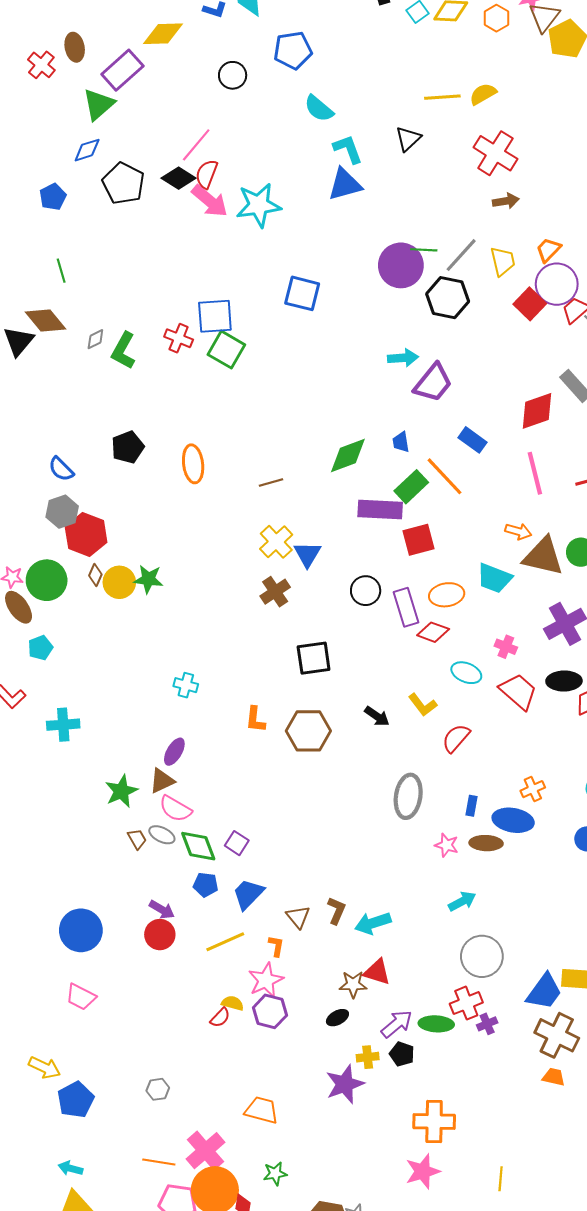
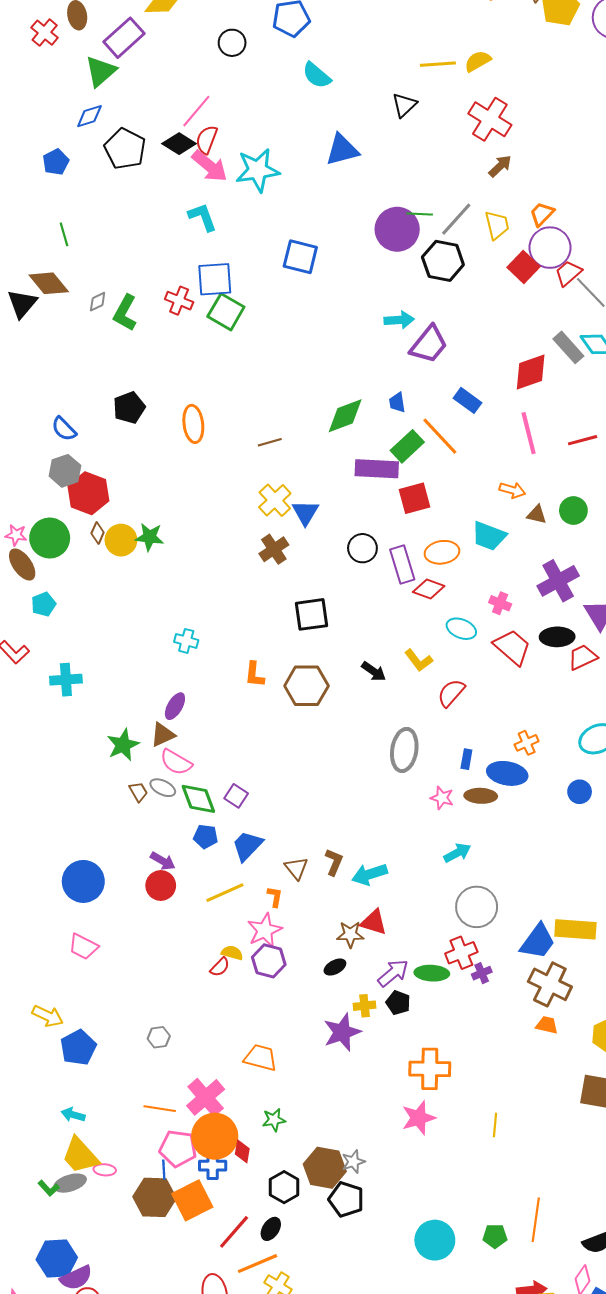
cyan L-shape: (348, 149) -> (203, 217), moved
brown arrow: (506, 201) -> (500, 166), turned -35
brown triangle: (543, 556) -> (537, 515), size x0.5

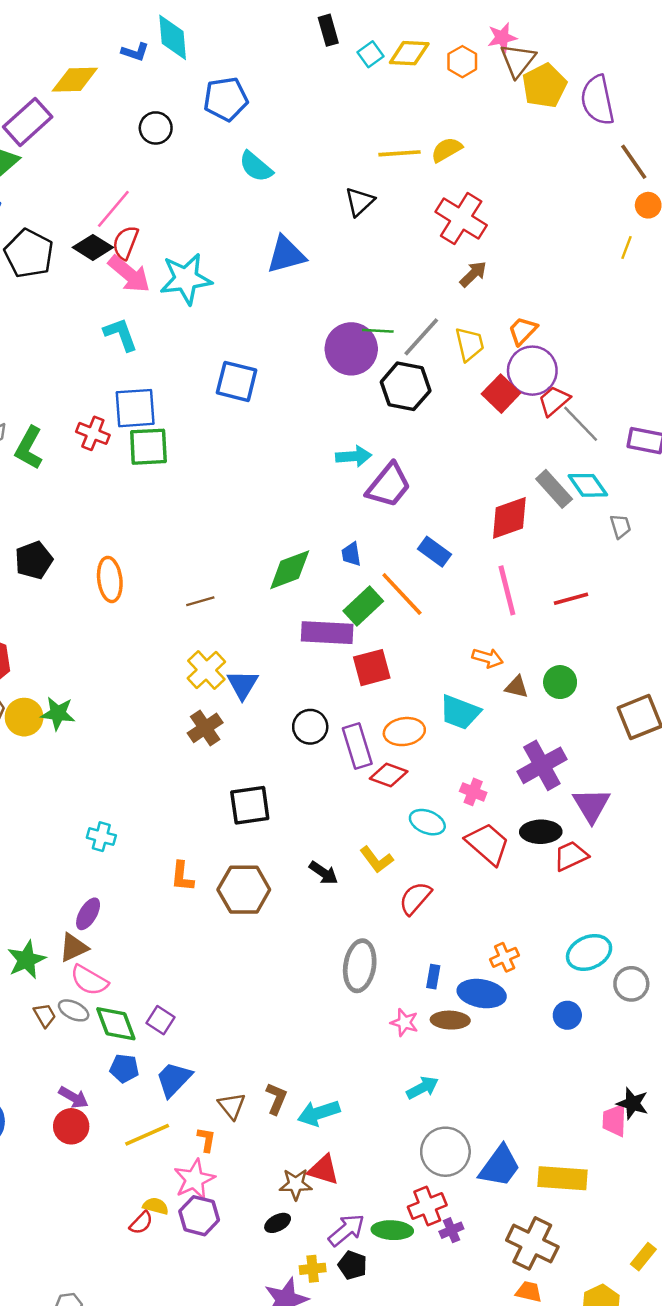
green square: (226, 312) -> (148, 447), turned -33
blue trapezoid: (538, 942) -> (500, 1166), moved

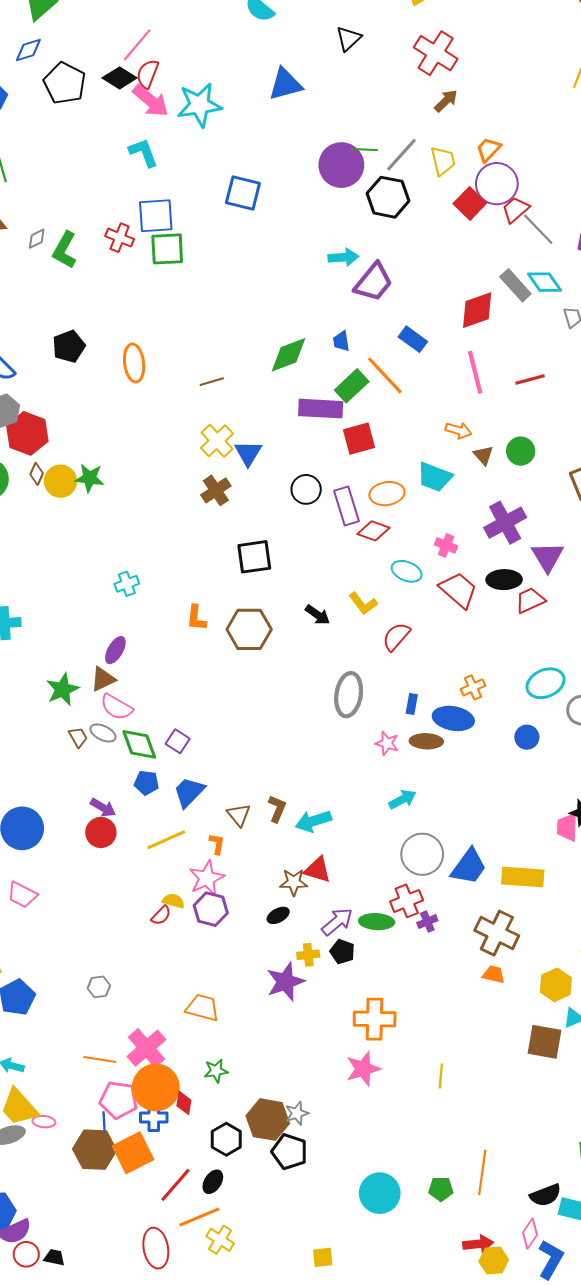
brown triangle: (517, 687) -> (483, 455), turned 35
cyan cross: (101, 837) -> (127, 584), turned -35

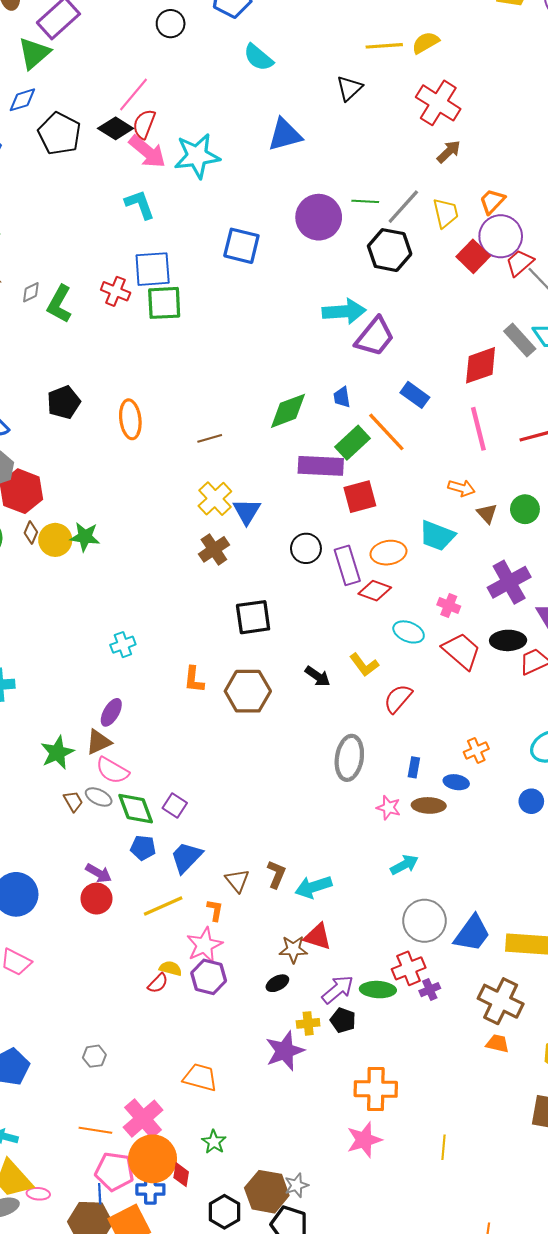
purple circle: (341, 165) -> (319, 217), moved
cyan arrow: (343, 257) -> (344, 311), size x1.4
blue ellipse: (453, 718) -> (456, 782), size x0.6
green star: (216, 1071) -> (214, 1142), turned -30

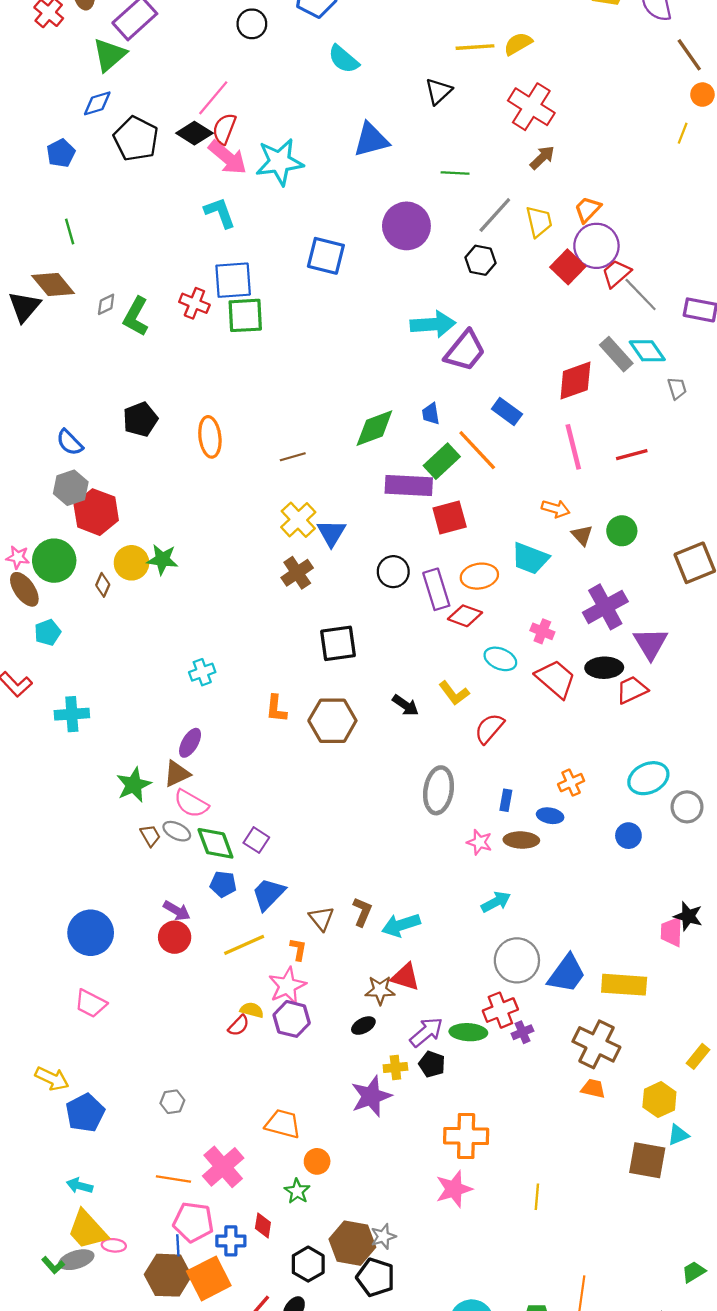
green line: (365, 201) -> (455, 173), moved
black hexagon: (390, 250) -> (480, 260), size x0.7
brown diamond: (31, 532) -> (103, 585), moved
orange circle: (153, 1159) -> (317, 1161), moved, size x0.5

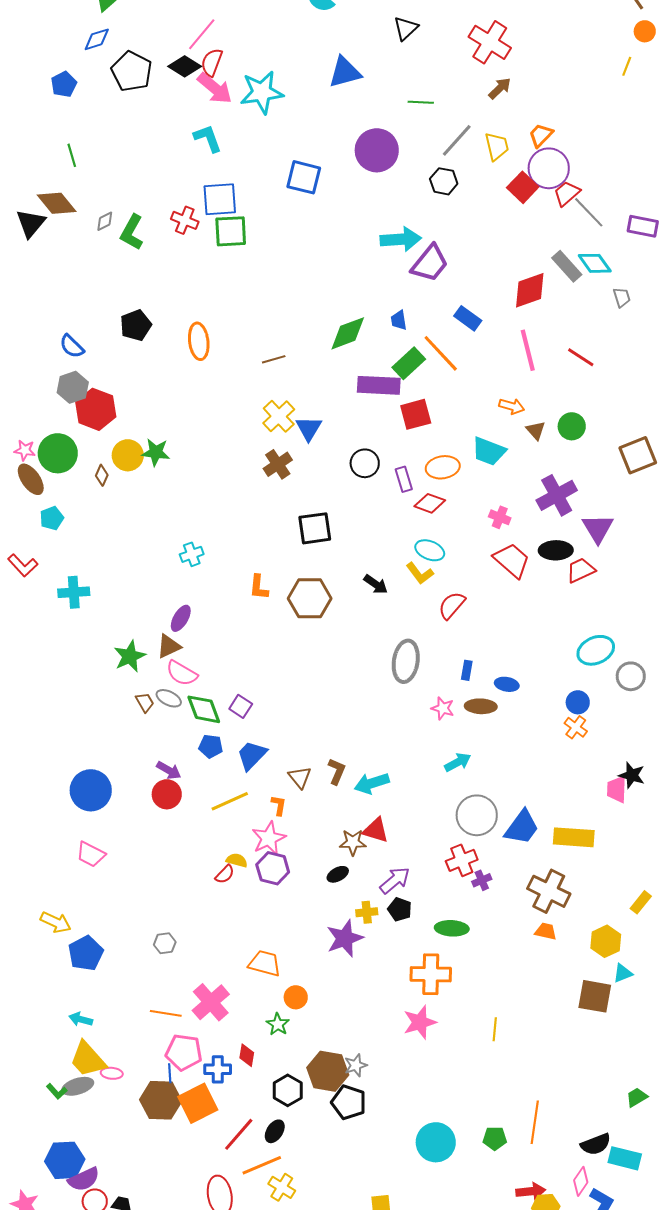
red line: (632, 455) -> (581, 357), turned 48
purple rectangle: (436, 589) -> (404, 479), size x0.7
cyan ellipse: (500, 659) -> (430, 550), moved
orange cross: (571, 783) -> (576, 727), moved, turned -30
green ellipse: (468, 1032) -> (452, 928), moved

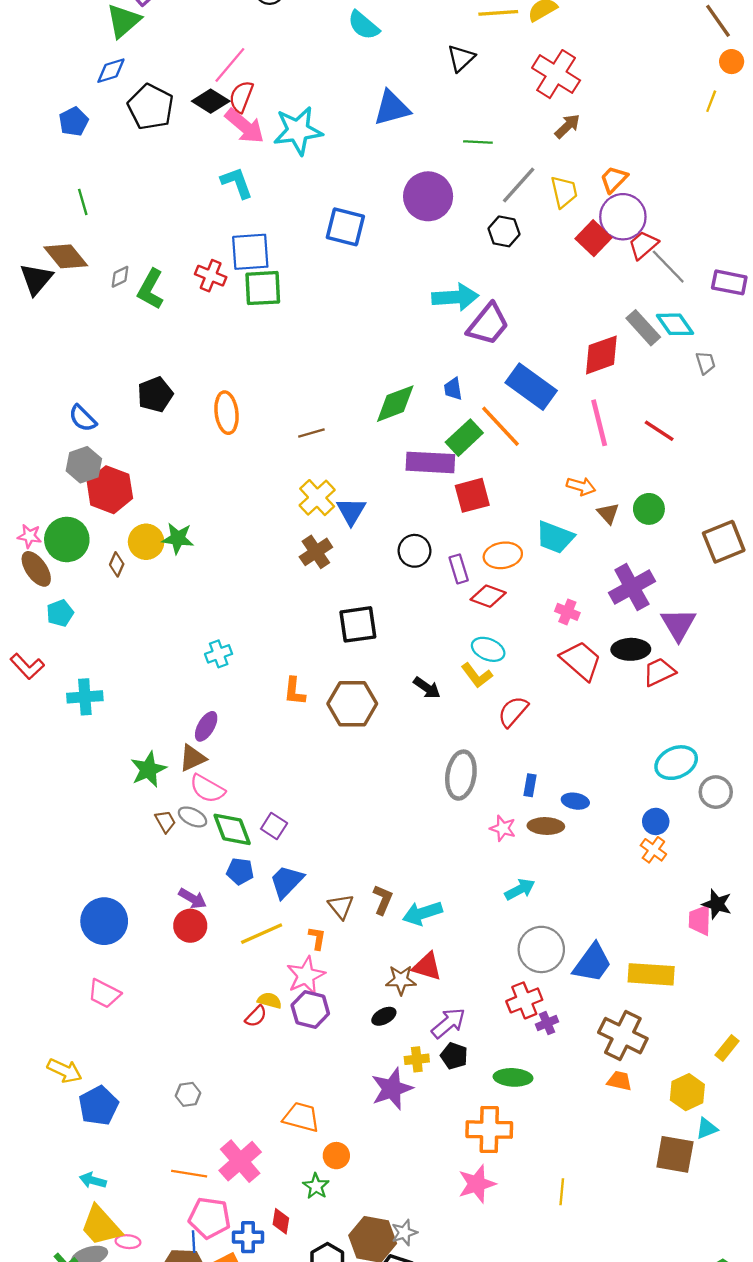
blue rectangle: (468, 318) -> (531, 387), size x1.6

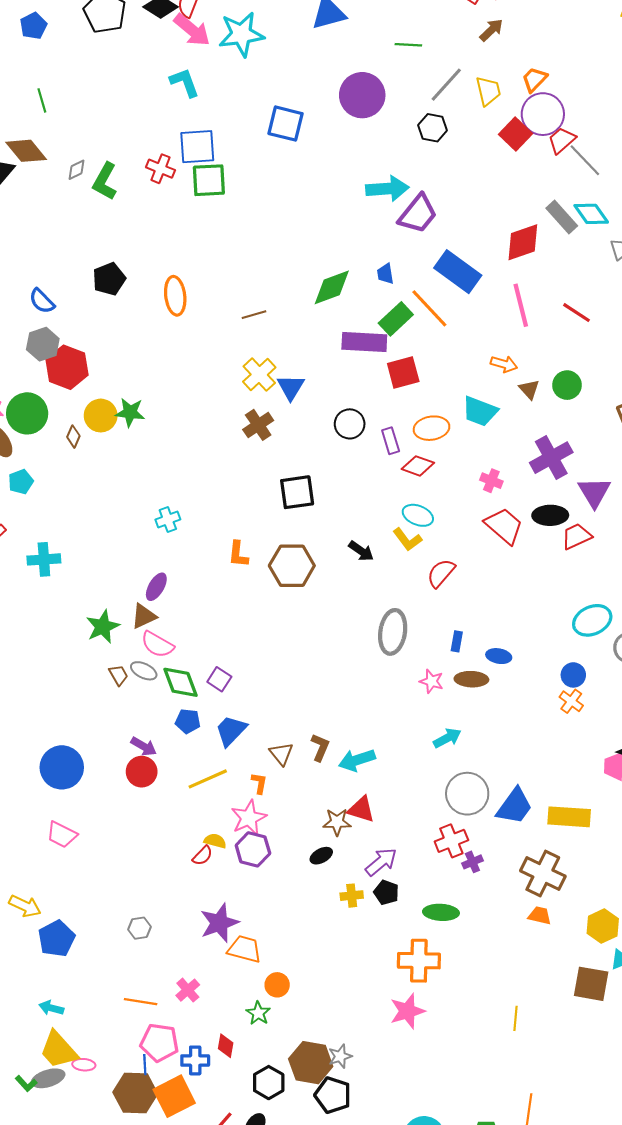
purple star: (392, 1089) -> (219, 923), moved
pink cross: (240, 1161) -> (188, 990), size x0.6
yellow line: (562, 1192) -> (516, 1018), moved

